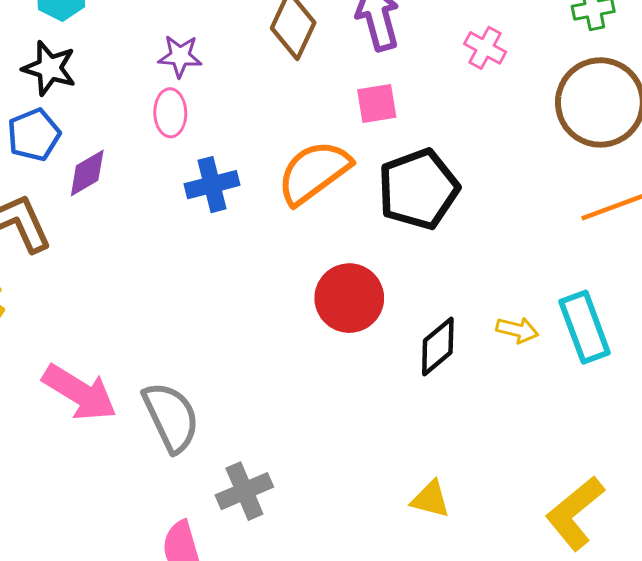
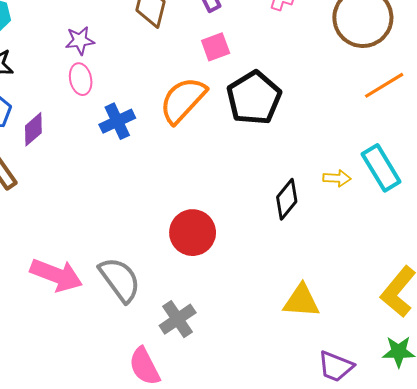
red circle: (349, 298) -> (193, 233), moved
yellow triangle: (431, 499) -> (301, 301), size x1.4

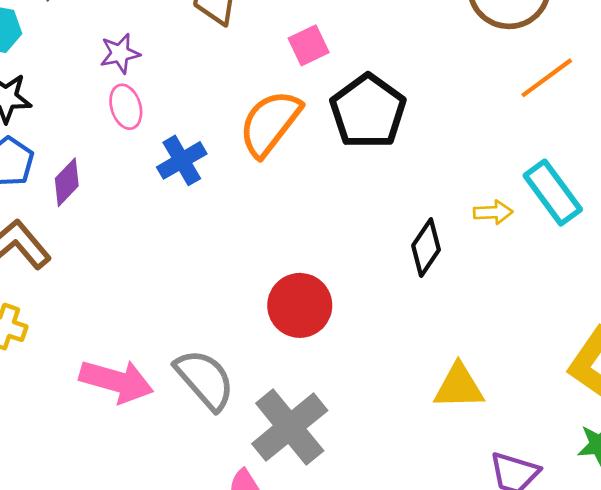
gray cross: (178, 319) -> (290, 427), size x1.5

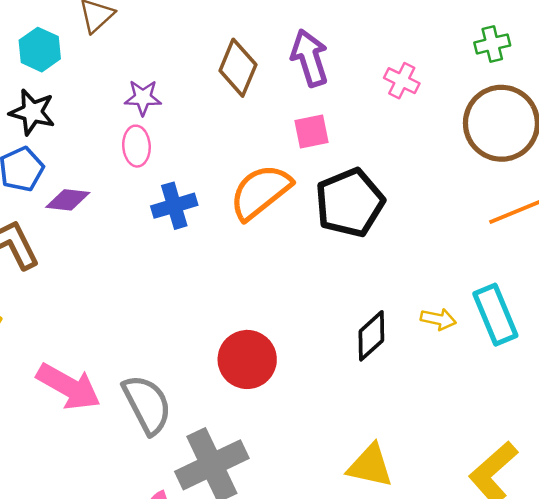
purple diamond: (67, 182) -> (68, 200), turned 39

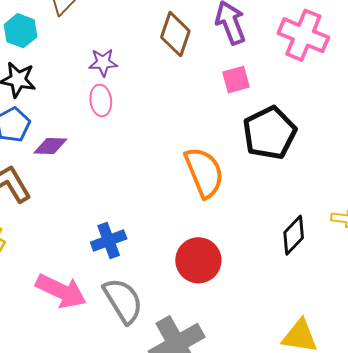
pink cross: (402, 81) -> (303, 35), size x1.8
orange semicircle: (260, 192) -> (204, 172), moved, turned 110
blue cross: (174, 206) -> (109, 241), moved

